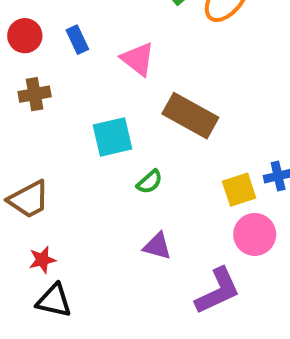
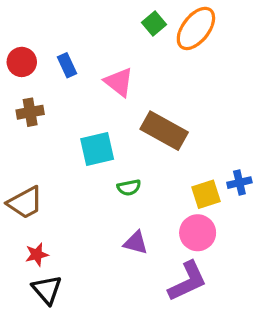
green semicircle: (149, 182) -> (129, 188), turned 30
pink circle: (255, 234) -> (198, 233), moved
black triangle: (54, 301) -> (47, 290), turned 36

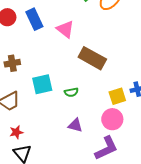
blue rectangle: (67, 65) -> (34, 19), size x1.5
brown cross: (30, 112) -> (12, 63), moved
cyan square: (97, 149) -> (42, 84), moved

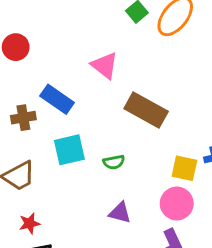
blue rectangle: (34, 19) -> (57, 99), moved, turned -30
yellow square: (117, 96) -> (184, 168), turned 30

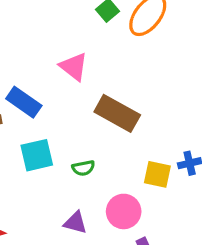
pink circle: (177, 204) -> (124, 211), moved
purple triangle: (120, 213) -> (75, 223), moved

